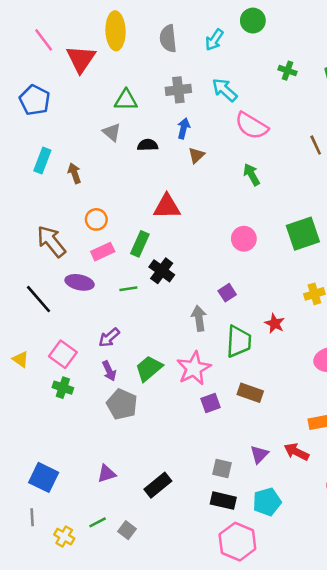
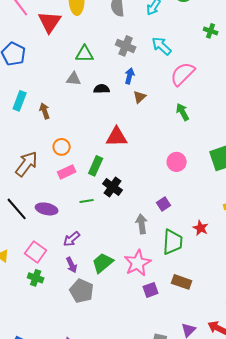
gray cross: (178, 90) -> (126, 46), turned 30
pink semicircle: (252, 126) -> (183, 74), turned 104
gray triangle: (112, 132) -> (74, 79), turned -35
brown arrow: (51, 241) -> (27, 164), turned 76
purple ellipse: (80, 282) -> (47, 209), moved

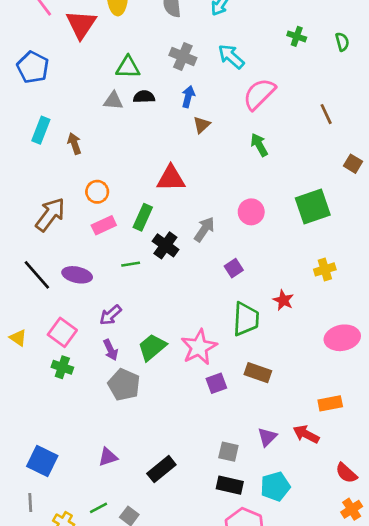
black semicircle: (102, 89) -> (144, 97), moved
gray arrow: (142, 224) -> (204, 229), moved, turned 42

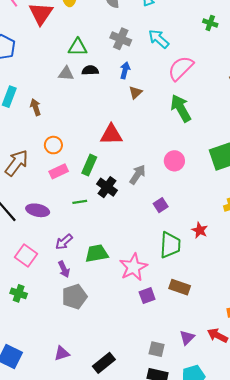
green arrow: (259, 145) -> (181, 108), size x1.5
green trapezoid: (152, 347) -> (97, 253), moved, turned 30
green cross: (62, 367) -> (19, 293), moved
gray pentagon: (124, 385) -> (74, 297), turned 30

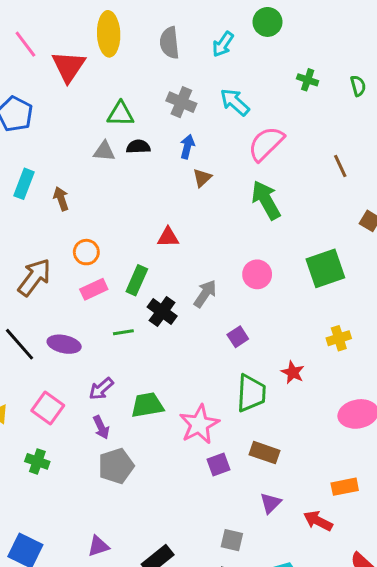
red triangle: (111, 135) -> (168, 237), size x0.7
purple triangle: (187, 338) -> (270, 503), moved

